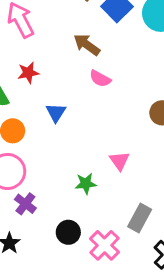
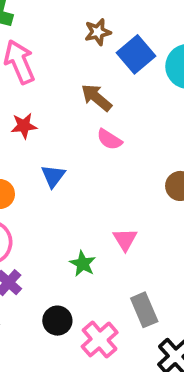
green star: (86, 183) -> (83, 264), turned 30
gray rectangle: (140, 218) -> (144, 310), turned -56

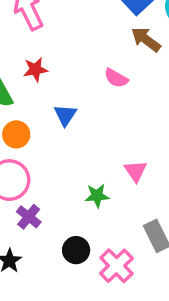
brown arrow: (96, 98) -> (146, 39), moved
green star: (83, 264) -> (97, 196), turned -30

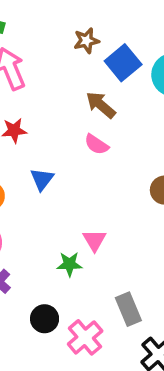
brown arrow: (146, 39) -> (101, 105), moved
pink triangle: (136, 171) -> (94, 240), moved

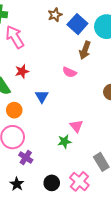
brown arrow: (101, 105) -> (85, 50), moved, turned -102
black circle: (45, 319) -> (52, 183), moved

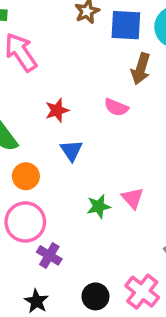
blue square: (77, 24) -> (126, 25), turned -36
red star: (22, 71) -> (57, 110), moved
green star: (64, 142) -> (99, 206), moved

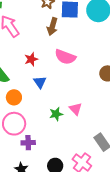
brown arrow: (141, 69) -> (52, 26), moved
pink semicircle: (116, 107) -> (65, 57), size x1.5
purple cross: (49, 255) -> (28, 143), turned -32

